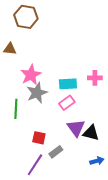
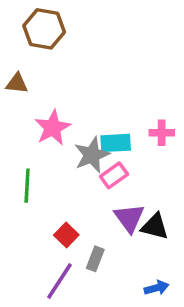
gray star: (37, 93) -> (92, 155), moved
red square: (39, 138) -> (66, 235), turned 32
gray rectangle: (56, 152) -> (95, 259), turned -32
blue arrow: (97, 161) -> (157, 288), moved

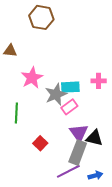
brown hexagon: (44, 29) -> (41, 17), moved
gray rectangle: (95, 259) -> (78, 153), moved, size x1.6
purple line: (59, 281) -> (68, 171), moved, turned 30

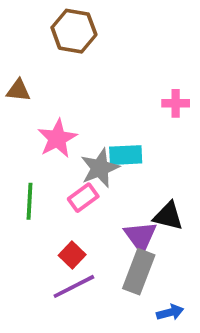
pink cross: (99, 81) -> (176, 103), moved
pink rectangle: (69, 107) -> (83, 198), moved
black triangle: (94, 138) -> (168, 216), moved
purple line: (68, 171) -> (74, 286), moved

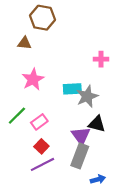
brown triangle: (18, 90) -> (24, 43), moved
gray star: (100, 168) -> (87, 96), moved
pink rectangle: (83, 198) -> (39, 122), moved
green line: (30, 201) -> (17, 116), turned 42

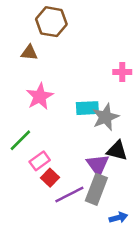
pink rectangle: (39, 122) -> (40, 161), moved
purple line: (43, 164) -> (69, 194), moved

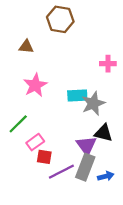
brown hexagon: (51, 22) -> (60, 19), moved
red square: (50, 178) -> (44, 157), turned -35
blue arrow: (118, 218) -> (106, 176), moved

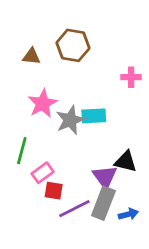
brown hexagon: (60, 19) -> (73, 45), moved
gray star: (93, 103) -> (70, 120), moved
green line: (18, 124) -> (22, 151), turned -30

